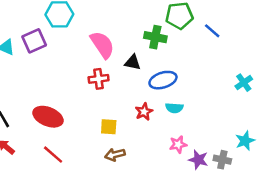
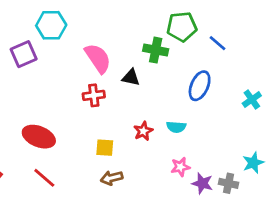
blue ellipse: (163, 80) -> (200, 86), moved, turned -48

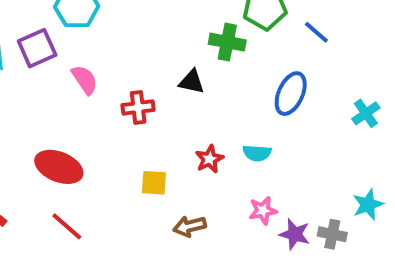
pink semicircle: (98, 58) -> (85, 80), moved, size x0.7
brown arrow: (112, 178) -> (190, 226), moved

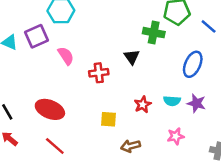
black triangle: (192, 82) -> (132, 57), turned 42
purple star: (295, 234) -> (196, 103), moved

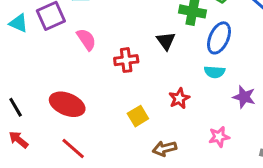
blue ellipse: (193, 64) -> (219, 38), moved
cyan semicircle: (172, 101) -> (215, 72), moved
yellow square: (109, 119) -> (138, 116), turned -35

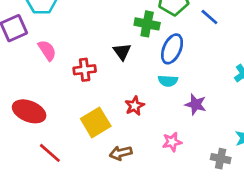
yellow square: (138, 116) -> (96, 122), size x1.5
red line: (73, 149) -> (50, 153), moved

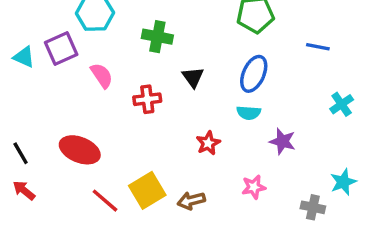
blue line: (209, 17) -> (318, 47), moved, turned -30
green cross: (147, 24) -> (157, 37), moved
yellow square: (96, 122) -> (147, 190), moved

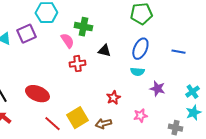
blue line: (318, 47) -> (178, 52), moved
pink semicircle: (102, 76) -> (67, 41), moved
black triangle: (193, 77) -> (104, 51), turned -40
cyan cross: (342, 104) -> (192, 92), moved
red star: (208, 143) -> (113, 98), moved

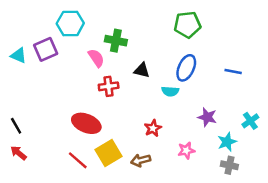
cyan semicircle: (137, 72) -> (170, 91), moved
red ellipse: (37, 94) -> (86, 123), moved
cyan star: (193, 113) -> (227, 142), moved

